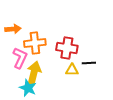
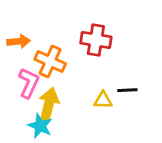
orange cross: (35, 43) -> (50, 61), turned 30
red cross: (67, 48) -> (96, 40), moved

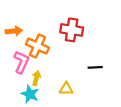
yellow triangle: (103, 100) -> (66, 89), moved
yellow arrow: (49, 104) -> (36, 78), size x0.6

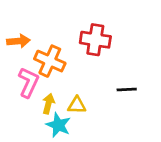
yellow triangle: (66, 89) -> (77, 105), moved
cyan star: (30, 94) -> (58, 125), moved

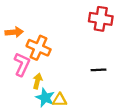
red cross: (95, 40) -> (101, 19), moved
yellow triangle: (77, 105) -> (60, 100), moved

